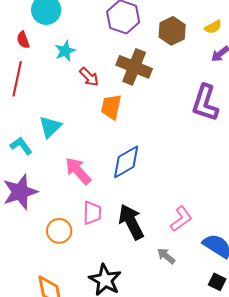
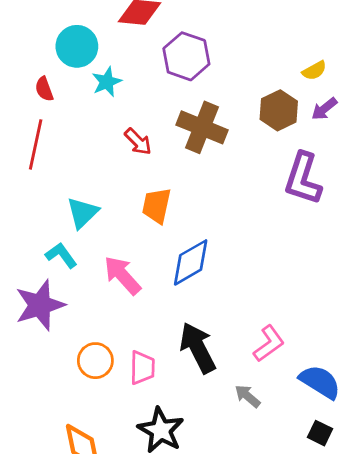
brown hexagon: (172, 31) -> (279, 110), moved
cyan star: (65, 51) -> (107, 82), moved
orange trapezoid: (111, 107) -> (157, 206), moved
cyan L-shape: (21, 146) -> (61, 255), moved
pink trapezoid: (92, 213) -> (142, 368), moved

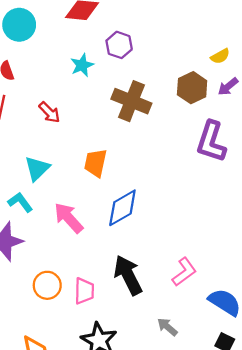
cyan circle: (77, 46) -> (19, 25), moved
purple hexagon: (186, 56) -> (119, 45), size x0.7
cyan star: (107, 82) -> (82, 65), moved
red arrow: (138, 142) -> (49, 112), moved
gray arrow: (247, 396) -> (167, 327), moved

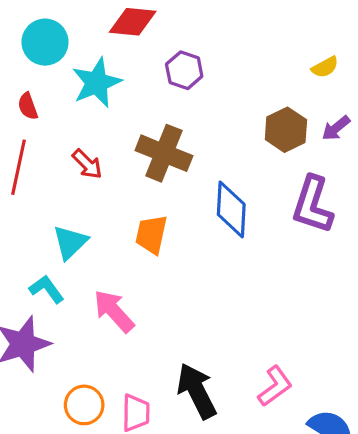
yellow semicircle: (220, 56) -> (325, 67), moved
cyan star: (82, 65) -> (97, 83), moved, size x1.5
brown cross: (131, 101) -> (164, 153), moved
blue diamond: (122, 208) -> (231, 209), moved, turned -57

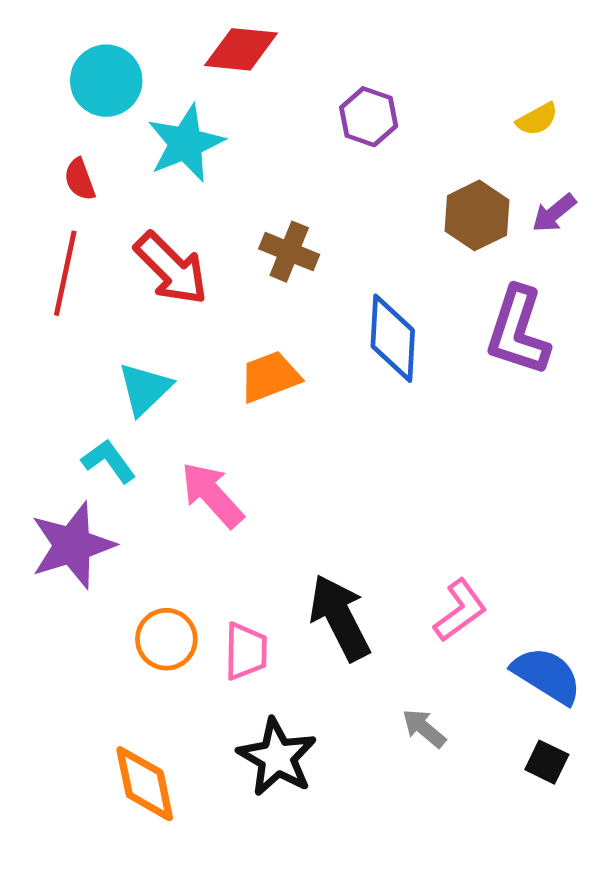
purple hexagon: (184, 70) -> (369, 117), moved
brown cross: (164, 153) -> (289, 252), size x0.7
red arrow: (87, 164) -> (171, 268), size x1.6
orange trapezoid: (151, 234) -> (270, 377), turned 57

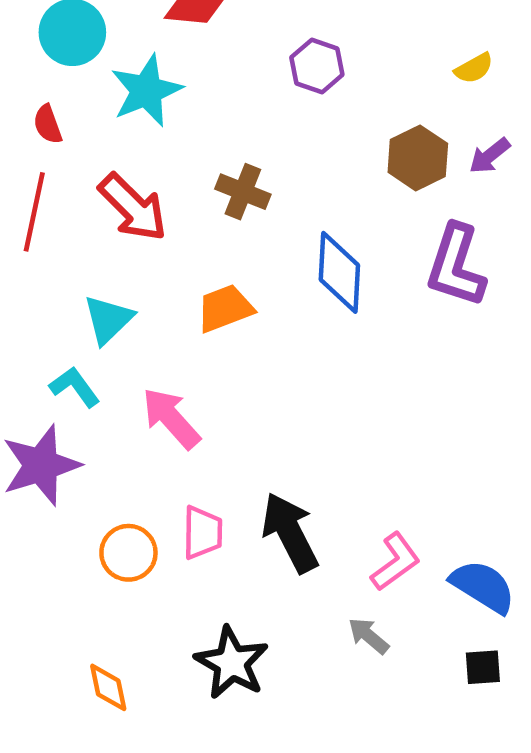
pink L-shape: (460, 610) -> (395, 562), moved
pink trapezoid: (246, 651) -> (202, 533), moved
black square: (547, 762) -> (483, 667), turned -30
orange diamond: (145, 784) -> (108, 687), size x0.7

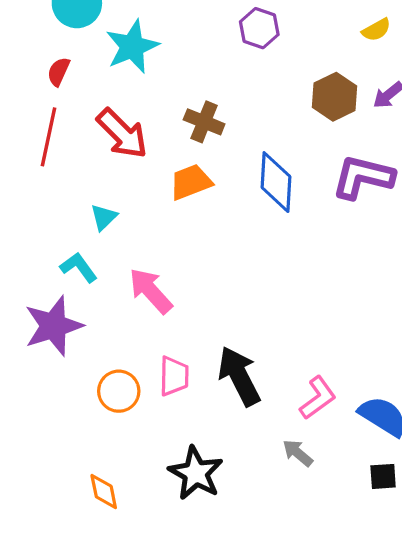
red semicircle: (48, 124) -> (59, 72), turned 44
purple L-shape: (456, 266) -> (363, 177), turned 86
orange trapezoid: (225, 308) -> (191, 182), moved
cyan triangle: (108, 319) -> (104, 217), size x0.7

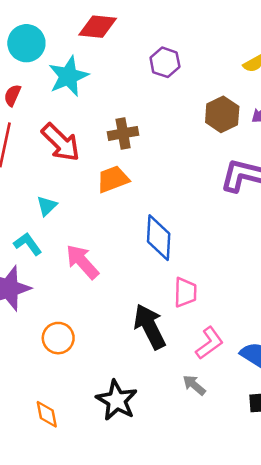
brown cross: (204, 122) -> (123, 133), turned -32
blue diamond: (276, 182) -> (159, 238), moved
pink trapezoid: (174, 376) -> (185, 292), moved

